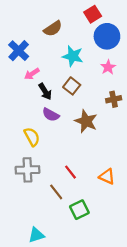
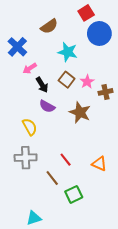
pink star: (108, 67) -> (87, 82), moved

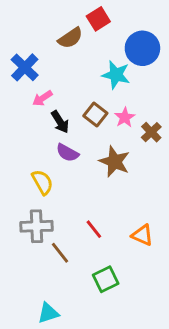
red square: (86, 13) -> (98, 19), moved
cyan star: (68, 52) -> (116, 75), moved
brown cross: (106, 92) -> (151, 132), turned -32
brown line: (52, 178) -> (60, 253), moved

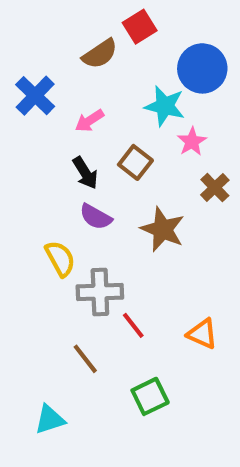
pink arrow: (42, 98) -> (89, 121), moved
pink star: (125, 117) -> (192, 142), moved
gray cross: (37, 226) -> (100, 292), moved
cyan triangle: (48, 313) -> (50, 419), moved

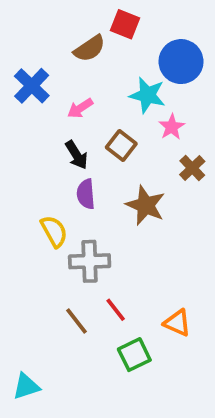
red square: (140, 27) -> (125, 24), turned -36
purple semicircle: (96, 217) -> (86, 194), turned 56
red line: (133, 325) -> (116, 310), moved
orange triangle: (202, 334) -> (177, 323), moved
cyan triangle: (50, 419) -> (26, 386), moved

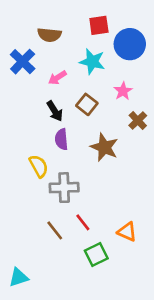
red square: (125, 24) -> (99, 25), moved, turned -30
brown semicircle: (90, 48) -> (49, 35), moved, turned 40
cyan star: (147, 95) -> (92, 62), moved

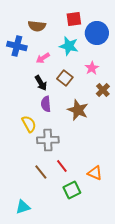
blue cross: (23, 62) -> (17, 46), turned -30
cyan triangle: (19, 277) -> (23, 207), moved

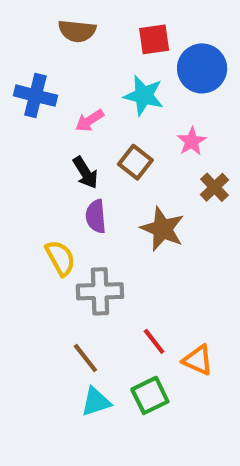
brown semicircle: (37, 26) -> (77, 31), moved
red line: (62, 166) -> (154, 341), moved
cyan triangle: (23, 207) -> (96, 402), moved

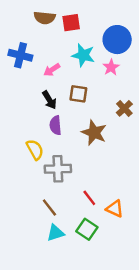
red square: (154, 39) -> (71, 23), moved
pink star: (192, 141) -> (111, 67), moved
brown square: (135, 162) -> (78, 94), turned -30
green square: (150, 395) -> (87, 229), turned -30

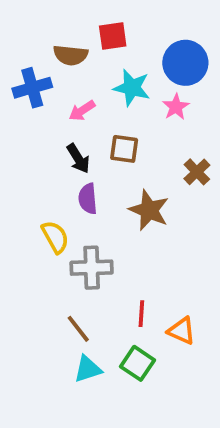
brown semicircle: (45, 18) -> (71, 55), moved
blue cross: (20, 55) -> (32, 88), turned -30
red line: (89, 198) -> (141, 314), turned 42

